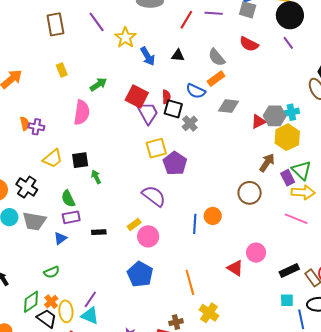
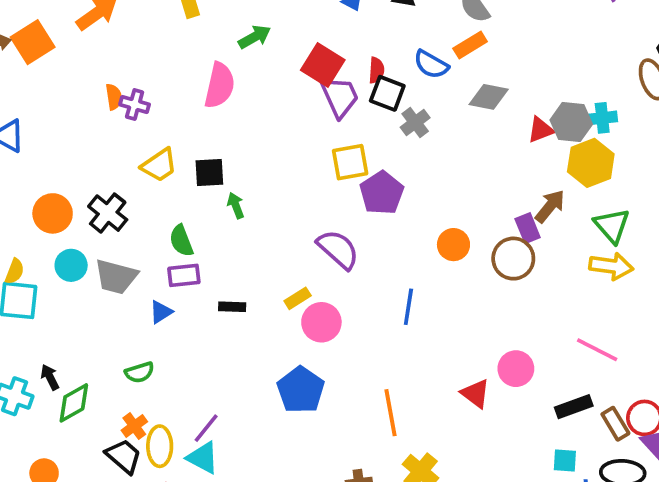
purple rectangle: (288, 178) -> (528, 228), moved
orange circle: (213, 216) -> (453, 245), moved
pink line: (296, 219) -> (597, 350), moved
green diamond: (31, 302) -> (74, 403), moved

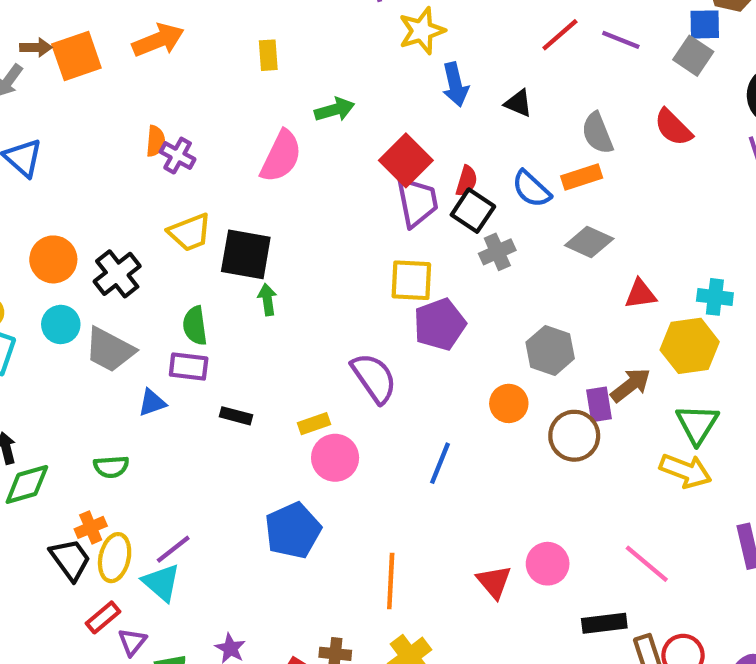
gray hexagon: (571, 122) -> (550, 350), moved
black square: (209, 173) -> (246, 254), size x1.4

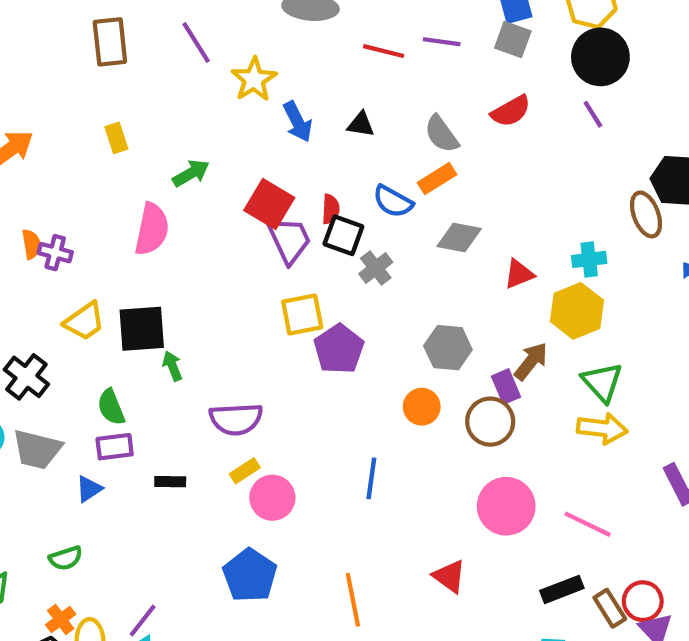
red line: (560, 35) -> (384, 51), turned 69
red semicircle: (673, 127) -> (511, 111), turned -60
purple semicircle: (374, 378) -> (236, 419), moved, turned 136
pink circle: (548, 564) -> (506, 506), moved, size x1.4

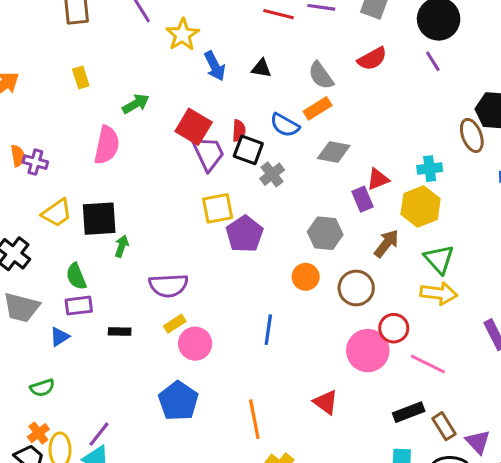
green arrow: (172, 366) -> (122, 246), turned 40
purple rectangle: (506, 387) -> (363, 199), moved
red circle: (643, 601) -> (394, 328), moved

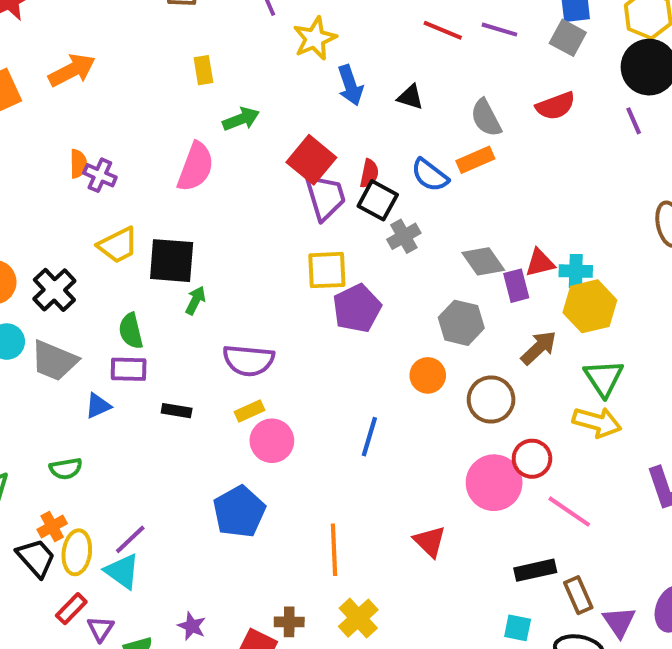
yellow rectangle: (81, 78) -> (203, 70), moved
gray diamond: (334, 152) -> (483, 261), moved, turned 36
cyan cross: (430, 169) -> (576, 271), moved

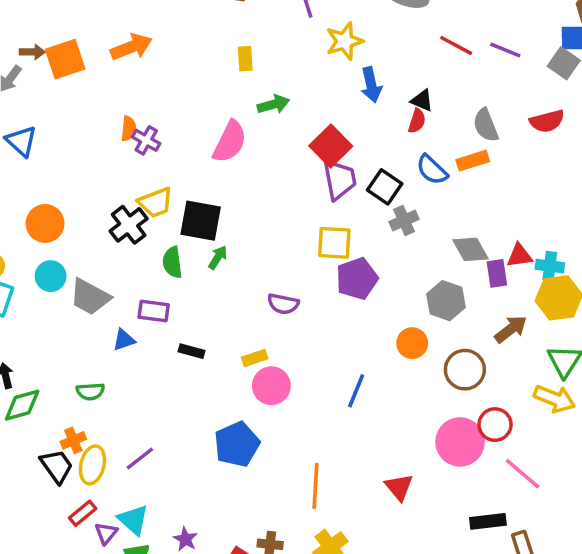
red semicircle: (369, 173) -> (417, 121), moved
black cross: (54, 290) -> (129, 225), moved
green semicircle: (131, 331) -> (172, 262), moved
purple semicircle: (248, 360) -> (283, 304), moved, size x0.7
cyan triangle: (122, 571) -> (133, 520), moved

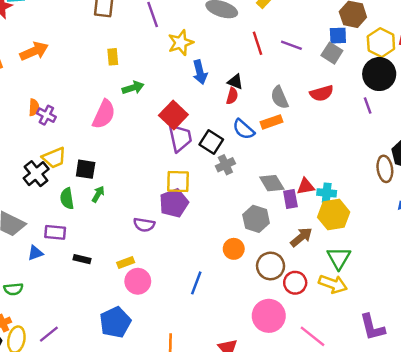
red line: (456, 45) -> (257, 43), turned 45
black square: (201, 221) -> (86, 169), size x0.7
purple pentagon: (357, 279) -> (174, 203), moved
red circle: (495, 425) -> (295, 283), moved

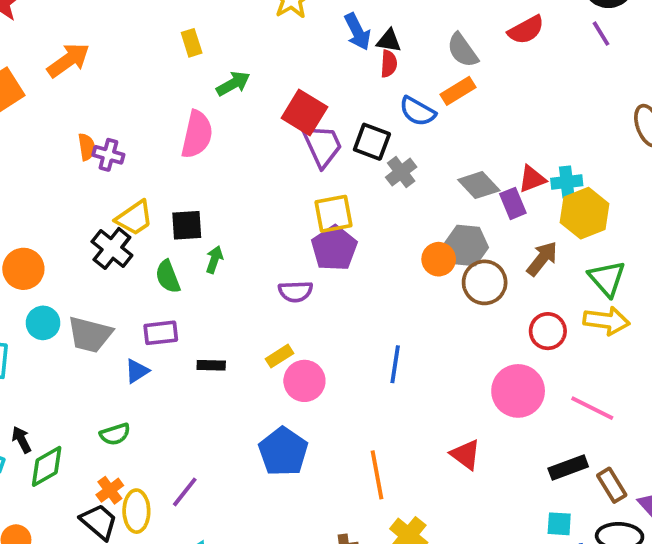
blue arrow: (200, 72) -> (357, 32), moved
orange circle: (234, 249) -> (439, 259), moved
brown circle: (271, 266) -> (485, 282), moved

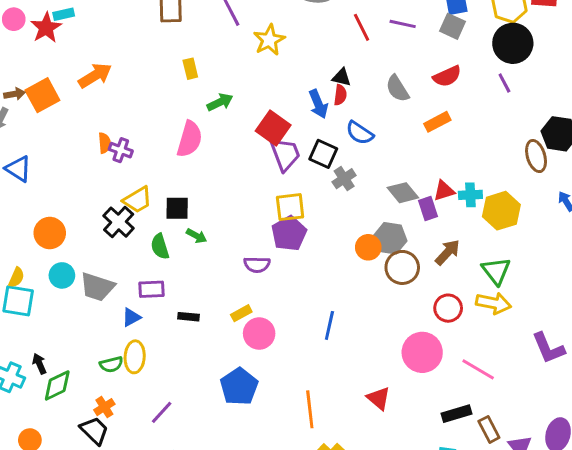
blue arrow: (357, 32) -> (318, 104), moved
orange rectangle: (458, 91) -> (437, 122), moved
yellow hexagon: (585, 213) -> (501, 211), moved
green arrow: (214, 260) -> (196, 236), turned 96
yellow ellipse: (136, 511) -> (135, 357), moved

